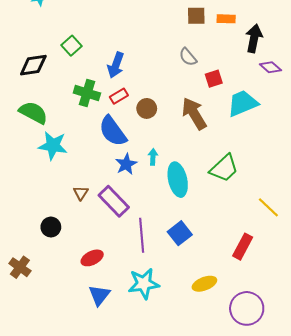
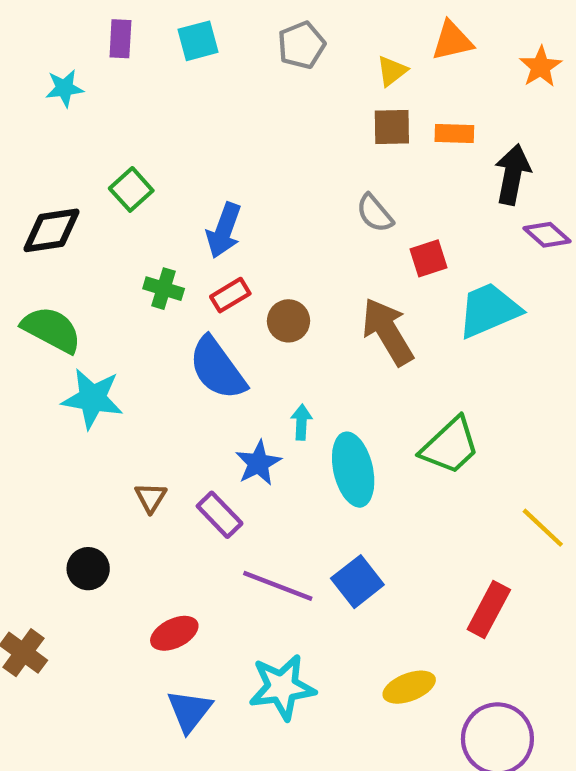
green cross: (87, 93) -> (164, 289), size x0.7
blue star: (126, 164) -> (258, 463), moved
purple rectangle: (114, 201) -> (220, 515), size x0.7
purple line: (142, 235) -> (278, 586), turned -64

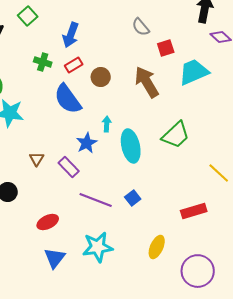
blue square: (357, 582) -> (133, 198), size x0.7
red rectangle: (489, 610) -> (194, 211), turned 45
yellow ellipse: (409, 687) -> (157, 247), turned -45

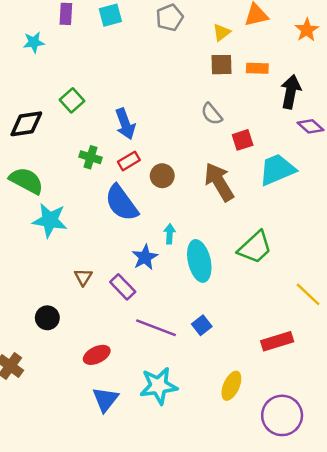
blue arrow: (71, 35) -> (125, 124), turned -40

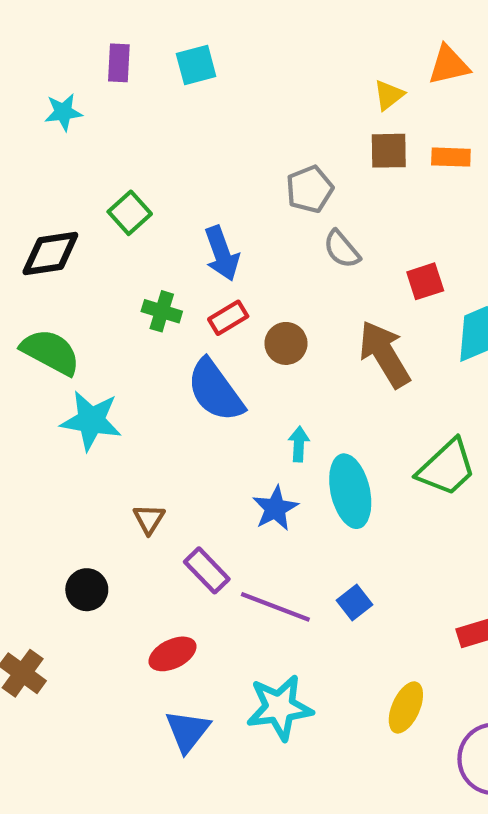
gray pentagon: (170, 18) -> (310, 189), moved
gray semicircle: (212, 114) -> (342, 249), moved
blue star: (145, 257) -> (275, 508), moved
purple rectangle: (123, 287) -> (207, 570), moved

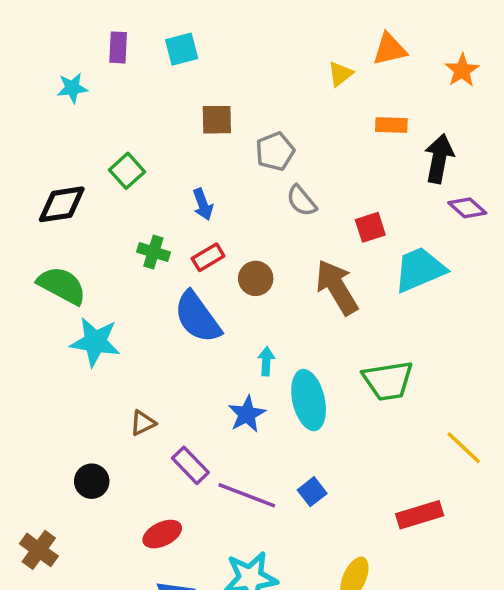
brown square: (389, 151) -> (217, 120), moved
blue arrow: (222, 253) -> (203, 204), size x0.7
green trapezoid: (447, 468) -> (388, 381), turned 34
brown triangle: (149, 519) -> (143, 423), turned 32

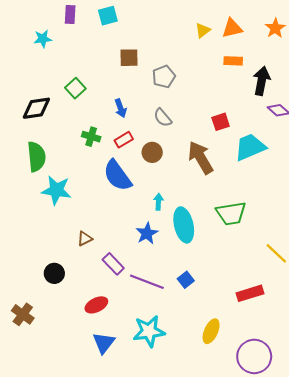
orange triangle: (390, 49) -> (232, 28), moved
gray semicircle: (302, 201) -> (163, 118), moved
green semicircle: (62, 285) -> (36, 157), turned 56

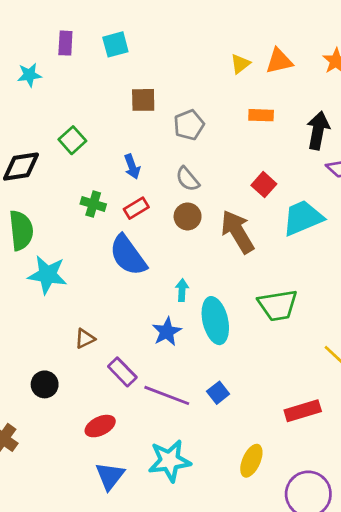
orange rectangle: (233, 61) -> (261, 115), moved
red square: (221, 122) -> (264, 185), turned -30
brown circle: (152, 152) -> (188, 216), moved

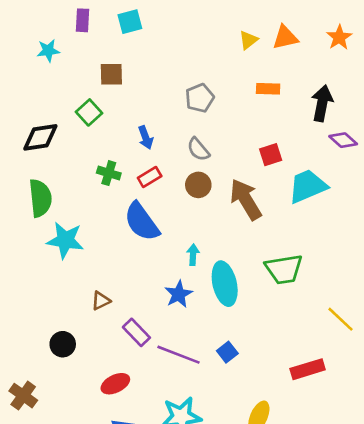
brown square: (143, 100) -> (111, 74), moved
red square: (264, 185) -> (271, 155), turned 30

